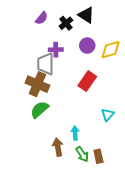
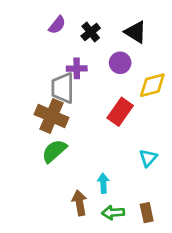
black triangle: (86, 15) -> (136, 32), moved
yellow diamond: (111, 50) -> (152, 85), moved
green arrow: (82, 154) -> (113, 213), turned 119
brown rectangle: (98, 156) -> (147, 213), moved

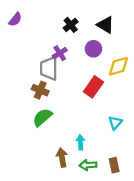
purple semicircle: (57, 25) -> (15, 19), moved
purple cross: (77, 68) -> (60, 53), turned -32
brown cross: (52, 116) -> (40, 90), size x0.7

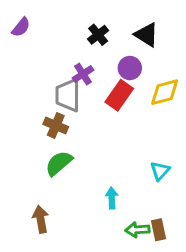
red rectangle: (93, 87) -> (119, 95), moved
brown arrow: (62, 157) -> (41, 219), moved
green arrow: (88, 165) -> (137, 230), moved

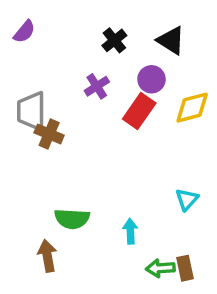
gray trapezoid: (68, 95) -> (31, 111), moved
brown cross: (56, 125) -> (49, 134), moved
green semicircle: (59, 163) -> (72, 219), moved, turned -136

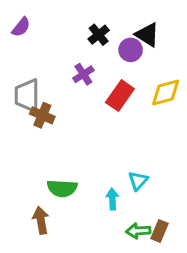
purple circle: (152, 79) -> (131, 50), moved
cyan triangle: (187, 199) -> (138, 181), moved
brown rectangle: (185, 268) -> (159, 231), turned 35

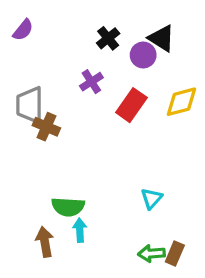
cyan arrow: (112, 199) -> (80, 230), moved

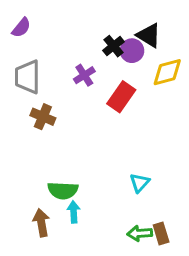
black cross: (108, 38) -> (113, 46), moved
yellow diamond: (181, 102) -> (167, 72), moved
gray trapezoid: (30, 105) -> (27, 77), moved
brown rectangle: (175, 253) -> (161, 233), turned -40

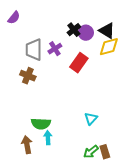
black triangle: (149, 35) -> (107, 31), moved
gray trapezoid: (27, 77) -> (34, 50), moved
green arrow: (140, 233) -> (91, 152), turned -35

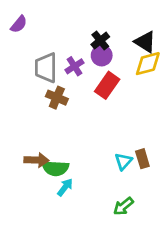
purple circle: (86, 33) -> (102, 55), moved
brown cross: (28, 76) -> (57, 98), moved
cyan arrow: (48, 138) -> (65, 187), turned 40
brown arrow: (27, 145) -> (36, 160), moved, turned 102
brown rectangle: (105, 152) -> (142, 159), moved

